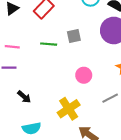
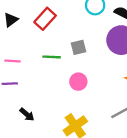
pink circle: (84, 75) -> (78, 82), moved

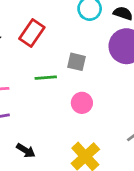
gray square: (78, 47) -> (76, 62), turned 35

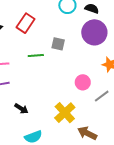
pink circle: (82, 103) -> (83, 82), moved

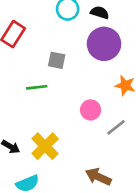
green line: (36, 55) -> (37, 87), moved
yellow cross: (65, 113) -> (45, 146), moved

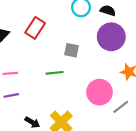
pink circle: (91, 110) -> (99, 92), size x1.5

